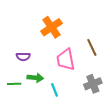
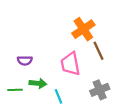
orange cross: (51, 27) -> (83, 29), moved

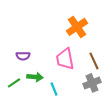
brown line: (99, 51) -> (94, 61), moved
green line: (15, 90) -> (14, 83), turned -32

